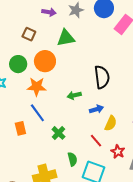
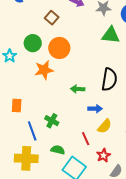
green triangle: (66, 38) -> (111, 35), moved
orange star: (37, 87) -> (44, 70), turned -30
blue line: (37, 113) -> (32, 131), moved
green cross: (59, 133) -> (52, 121), turned -32
green semicircle: (72, 159) -> (58, 150), turned -80

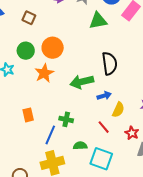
brown square: (52, 18) -> (29, 18), moved
green arrow: (78, 89) -> (82, 82), size x1.6
blue line: (32, 131) -> (50, 135), turned 60
red star: (103, 155) -> (132, 133), moved

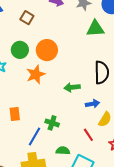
green arrow: (82, 82) -> (72, 87), size x0.7

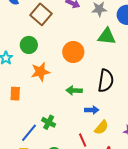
brown square: (27, 18) -> (41, 14), size x1.5
orange circle: (47, 50) -> (73, 52), moved
orange rectangle: (15, 114) -> (15, 94), moved

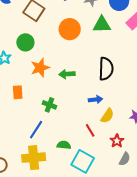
orange circle: (73, 52) -> (70, 29), moved
green arrow: (74, 90) -> (67, 74), moved
green cross: (49, 122) -> (49, 105), moved

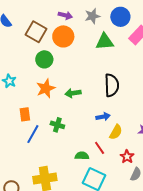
orange circle: (70, 29) -> (63, 36), moved
green circle: (25, 42) -> (44, 59), moved
blue line: (36, 130) -> (33, 134), moved
green semicircle: (64, 145) -> (82, 156), moved

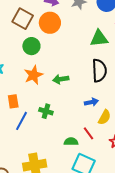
green triangle: (105, 42) -> (99, 38), moved

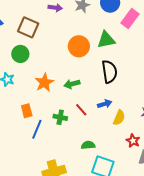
orange circle: (50, 23) -> (79, 46), moved
green circle: (31, 46) -> (20, 54), moved
red line: (89, 133) -> (81, 110), moved

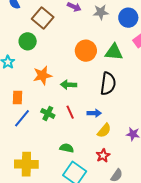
red star: (133, 141) -> (103, 156), moved

